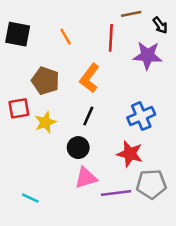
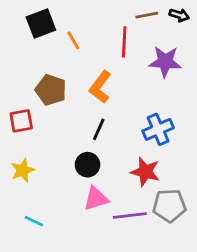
black arrow: (160, 25) -> (179, 15), moved, turned -36
black square: (18, 34) -> (41, 24), moved, turned -32
yellow star: (45, 122) -> (23, 170), moved

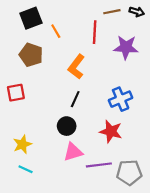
brown pentagon: (51, 90) -> (31, 55), moved
yellow star: (23, 170) -> (22, 144), moved
gray pentagon: (169, 206) -> (129, 172), moved

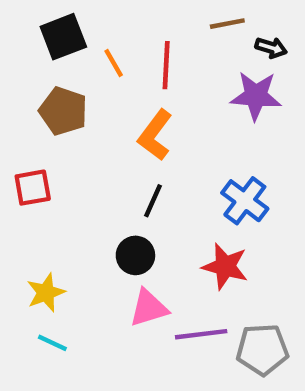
black arrow: (137, 12) -> (271, 48), moved
red line: (95, 32) -> (166, 65), moved
blue cross: (121, 99) -> (245, 201), turned -30

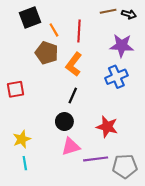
black arrow: (271, 48) -> (129, 14), moved
brown pentagon: (63, 111) -> (47, 53), moved
blue cross: (245, 201) -> (116, 77), moved, turned 30
cyan line: (52, 343) -> (25, 163), turned 56

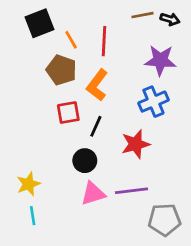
red square: (15, 89) -> (68, 113), moved
red star: (107, 127) -> (136, 144), moved, turned -30
purple line: (96, 159) -> (131, 191), moved

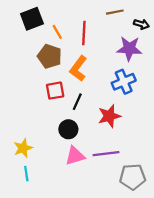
black arrow: (170, 19) -> (141, 24), moved

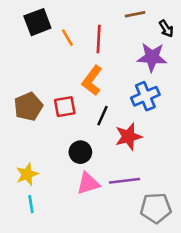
black arrow: (141, 24) -> (166, 29), turned 40
brown pentagon: (50, 56) -> (28, 107), moved, turned 30
black line: (77, 102) -> (102, 116), moved

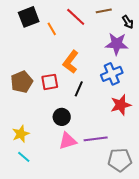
red line: (99, 39) -> (76, 17), moved, turned -50
red star: (128, 137) -> (121, 105), moved
cyan line: (31, 204) -> (24, 157), turned -40

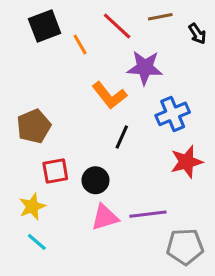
purple star: (117, 44) -> (145, 68), moved
orange L-shape: (71, 62) -> (109, 95), turned -75
red square: (50, 82) -> (55, 171), moved

